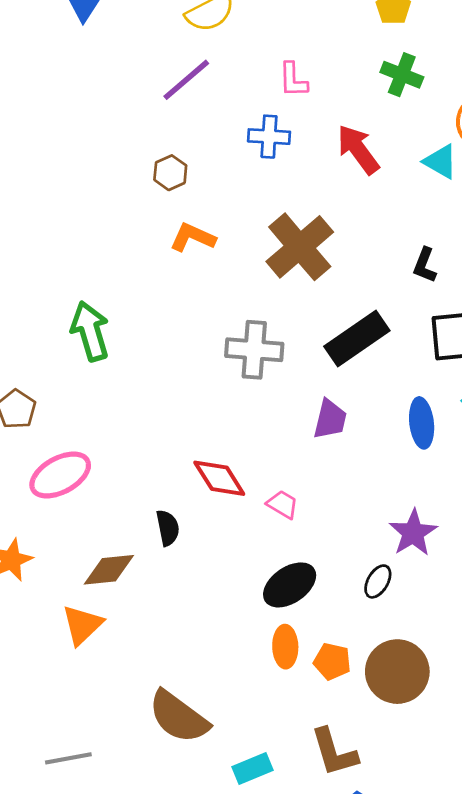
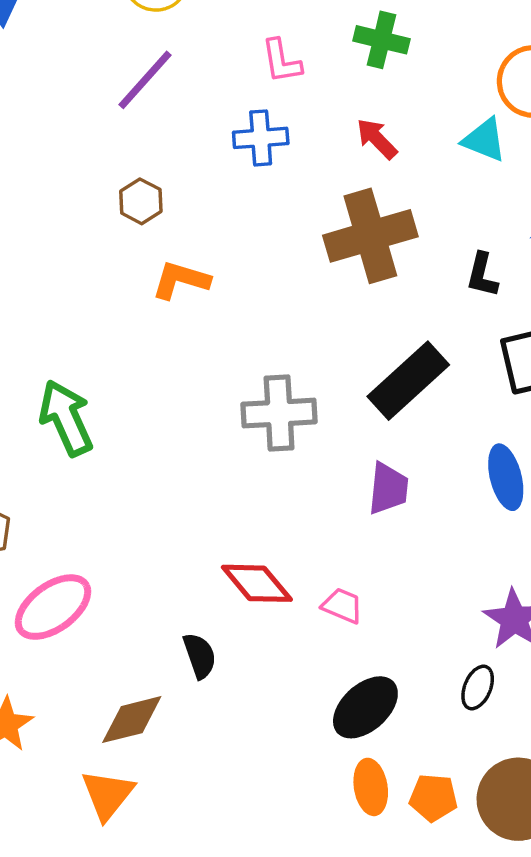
green cross: (402, 75) -> (381, 40), moved
red arrow: (358, 149) -> (377, 139), size x0.7
brown cross: (300, 247) -> (370, 236), moved, turned 32

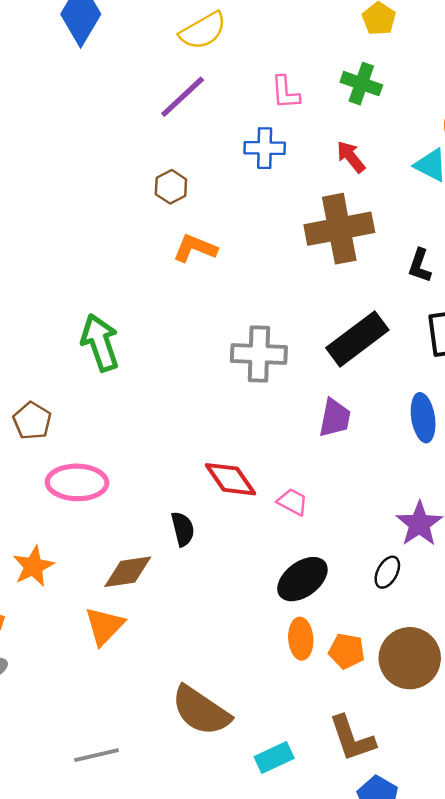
pink ellipse: (53, 607) -> (77, 482), turned 32

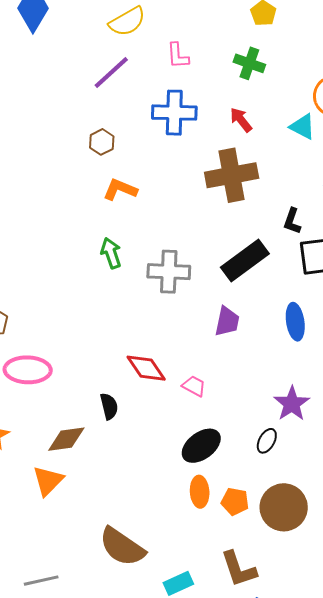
pink L-shape: (285, 92) -> (178, 56), moved
blue cross: (265, 148) -> (174, 113), size x1.4
black L-shape: (420, 266) -> (292, 221), moved
green arrow: (100, 343) -> (111, 253), moved, size x0.7

